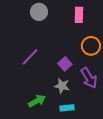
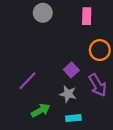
purple line: (30, 57) -> (27, 81), moved

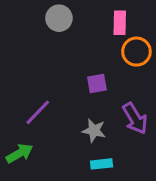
orange circle: (100, 50) -> (136, 52), moved
purple square: (71, 70) -> (97, 83), moved, turned 32
green arrow: (41, 110) -> (19, 153), moved

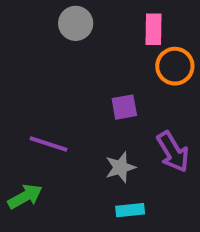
purple line: (38, 112) -> (48, 144), turned 64
gray star: (94, 131) -> (120, 167), turned -30

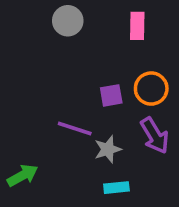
orange circle: (175, 66) -> (151, 89), moved
purple line: (48, 144) -> (75, 128), moved

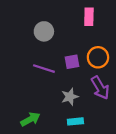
gray circle: (68, 21) -> (44, 31), moved
purple line: (75, 128) -> (44, 69), moved
green arrow: (23, 175) -> (30, 119), moved

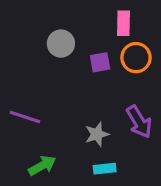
orange circle: (98, 57) -> (136, 58), moved
purple square: (72, 62) -> (100, 62), moved
purple line: (44, 69) -> (25, 117), moved

